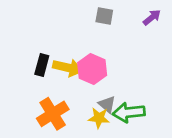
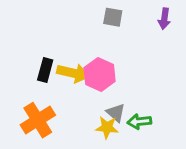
purple arrow: (152, 17) -> (164, 19), turned 138
green arrow: (129, 112) -> (139, 122), size x0.7
orange cross: (53, 114) -> (38, 120), moved

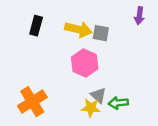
gray square: (113, 17) -> (101, 33), moved
black rectangle: (45, 70) -> (36, 26), moved
yellow arrow: (73, 73) -> (78, 29), moved

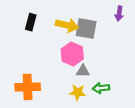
gray square: (101, 33) -> (86, 28), size x1.5
gray triangle: (98, 95) -> (83, 71), moved, turned -40
orange cross: (32, 102) -> (28, 87), turned 30

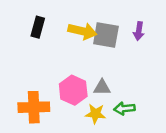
purple arrow: (119, 14) -> (139, 31), moved
pink hexagon: (72, 54) -> (73, 90), moved

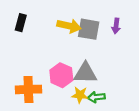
black rectangle: (38, 27) -> (21, 23), moved
gray triangle: (102, 87) -> (85, 73), size x1.6
green arrow: (124, 108) -> (96, 97), moved

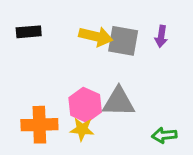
black rectangle: (21, 23) -> (29, 32), turned 70
yellow star: (80, 95) -> (82, 129), moved
green arrow: (96, 97) -> (164, 135), moved

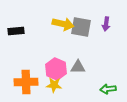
black rectangle: (29, 32) -> (16, 31), moved
gray triangle: (119, 102) -> (78, 67), size x0.7

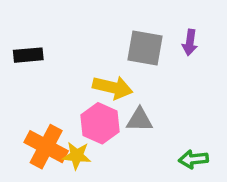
yellow arrow: (63, 24) -> (113, 87), moved
orange cross: (26, 82) -> (46, 147), turned 30
yellow star: (54, 85) -> (77, 156), moved

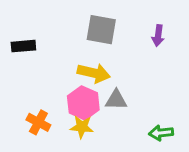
gray square: (145, 48) -> (101, 30), moved
orange cross: (46, 147) -> (38, 122), size x0.7
yellow star: (77, 156) -> (82, 127), moved

